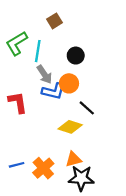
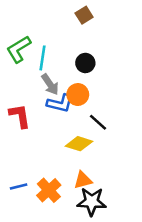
brown square: (54, 21) -> (84, 15), moved

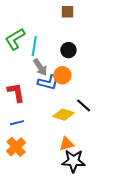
brown square: (84, 15) -> (67, 12), turned 32
black line: (98, 122) -> (84, 106), moved
blue line: (19, 186) -> (17, 123), moved
orange cross: (49, 190) -> (16, 147), moved

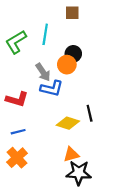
cyan line: (34, 46) -> (45, 34), moved
orange circle: (62, 75) -> (67, 65), moved
red L-shape: (16, 92) -> (17, 99), turned 115
black line: (84, 106) -> (90, 113), turned 35

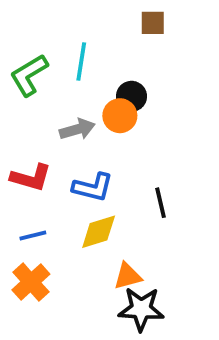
brown square: (72, 13) -> (153, 23), moved
gray arrow: (43, 72) -> (77, 129), turned -72
blue L-shape: (52, 88) -> (93, 187), moved
yellow diamond: (68, 123) -> (99, 232), moved, turned -35

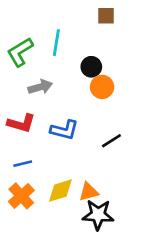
orange circle: (120, 116) -> (102, 87), moved
gray arrow: (77, 129) -> (40, 87), moved
black line: (160, 203) -> (111, 141), turned 70
yellow diamond: (99, 232) -> (60, 191), moved

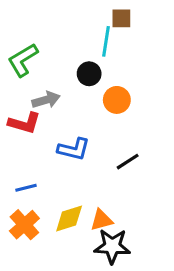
cyan line: (56, 43) -> (106, 41), moved
black circle: (91, 67) -> (89, 74), moved
red L-shape: (21, 123) -> (24, 123), moved

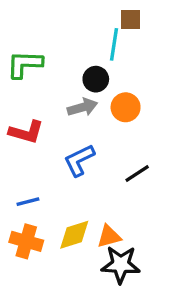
green L-shape: (23, 60) -> (25, 64), turned 33
gray arrow: (46, 100) -> (83, 107), moved
blue L-shape: (74, 149) -> (79, 160), turned 140
orange cross: (24, 225) -> (26, 241), turned -32

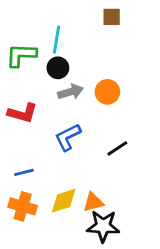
cyan line: (114, 44) -> (56, 40), moved
black circle: (96, 79) -> (58, 68), moved

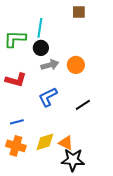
orange triangle: (93, 202) -> (66, 143), turned 42

